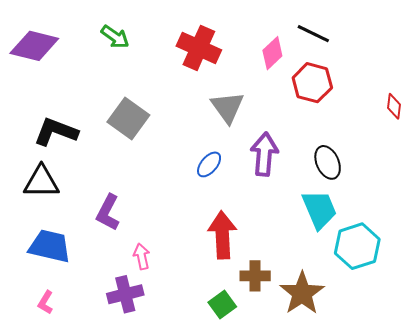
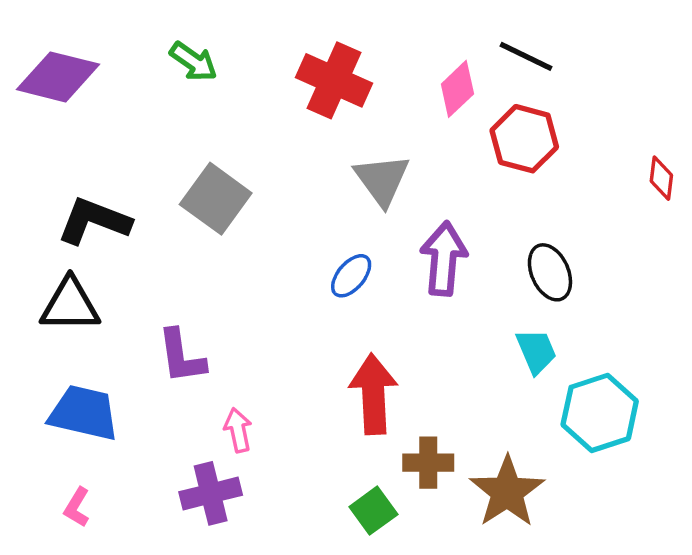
cyan trapezoid: (319, 209) -> (536, 351), size x0.7
purple L-shape: (108, 213) -> (181, 356), turned -36

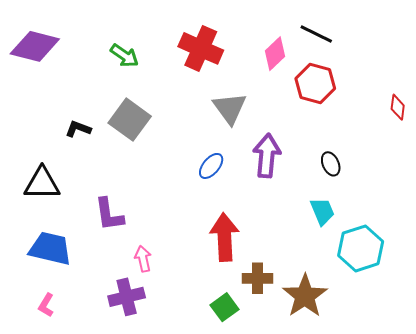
green arrow: (193, 62) -> (124, 56), moved
black L-shape: (94, 221) -> (78, 129), moved, size x0.6
black ellipse: (550, 272) -> (331, 164), size x0.7

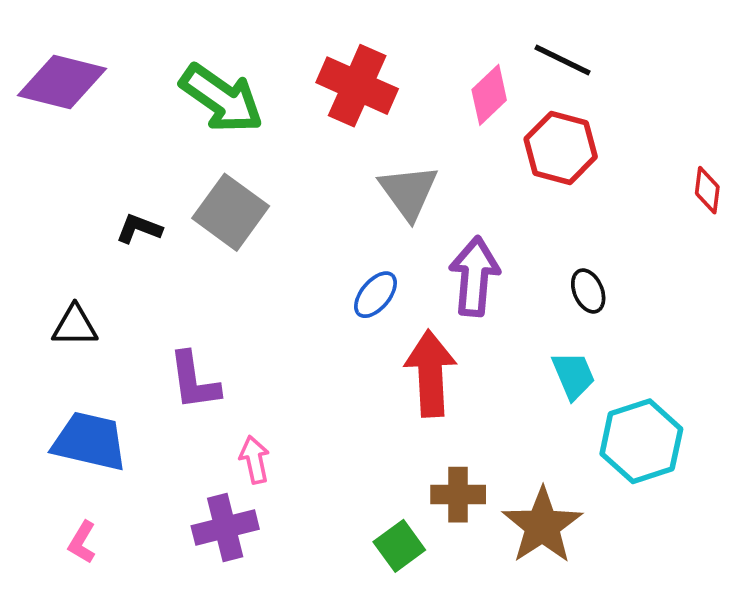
green arrow: (124, 56) -> (221, 98), size x1.6
black triangle: (42, 183) -> (75, 326), size x0.7
red arrow: (224, 237) -> (431, 374), moved

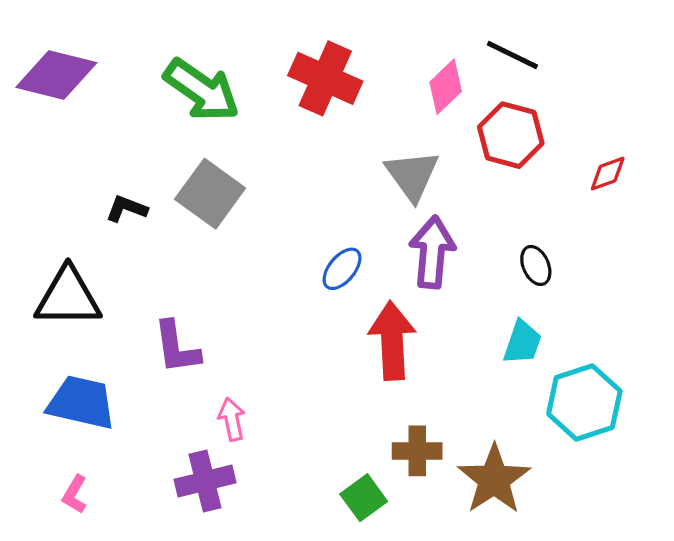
red diamond: (707, 190) -> (608, 174), moved, turned 63
gray triangle: (409, 192) -> (412, 175), moved
black triangle: (75, 326) -> (68, 297), size x1.6
cyan trapezoid: (574, 375) -> (522, 342), turned 42

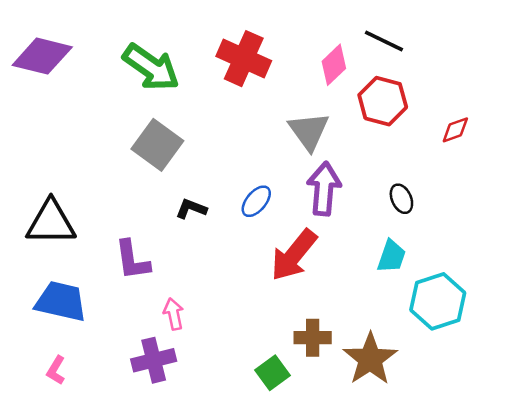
black L-shape: (126, 209) -> (191, 209), moved
red arrow: (392, 341) -> (294, 255), turned -138

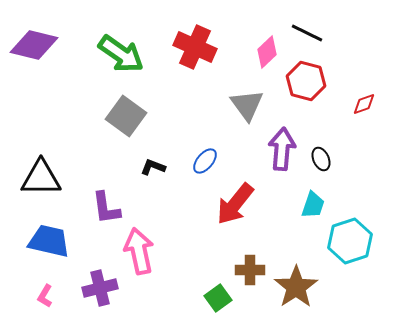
purple arrow: (324, 189) -> (282, 149), moved
pink arrow: (174, 314) -> (139, 251), size x1.8
purple cross: (154, 360) -> (100, 288), moved

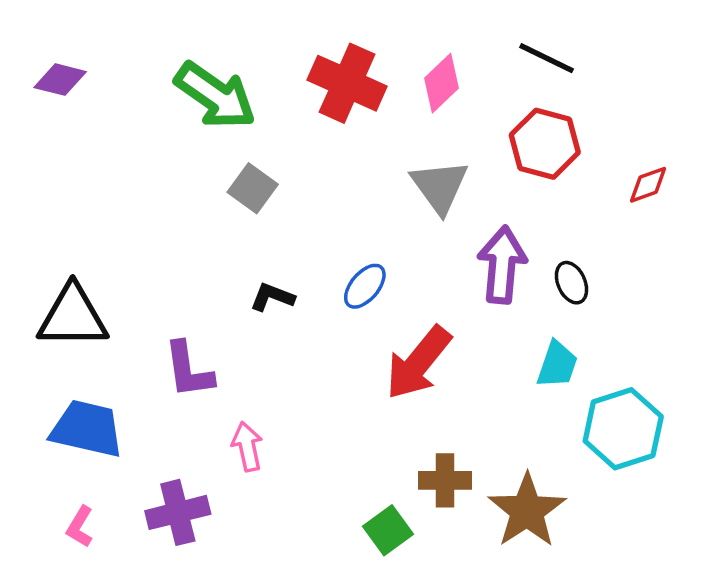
purple diamond: (34, 45) -> (60, 80), size x0.6
pink diamond: (267, 52) -> (441, 83), moved
gray square: (126, 116) -> (253, 188), moved, size x0.7
pink arrow: (139, 251) -> (247, 447), size x0.6

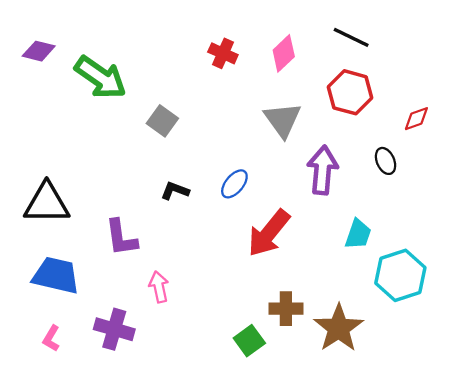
red cross: (347, 83) -> (223, 53), size x0.6
green arrow: (215, 96) -> (101, 77), moved
black ellipse: (571, 283) -> (386, 161), moved
purple cross: (178, 512) -> (114, 329), turned 30

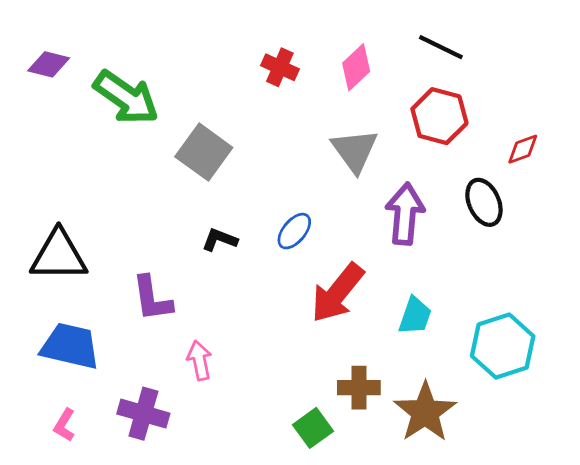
gray square: (162, 121) -> (204, 152), size x1.4
black ellipse: (386, 161) -> (484, 202), size x1.4
cyan trapezoid: (358, 234) -> (415, 316), moved

